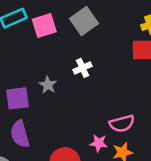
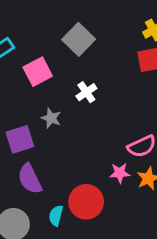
pink square: (44, 26) -> (38, 72), moved

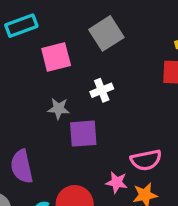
gray star: (51, 118) -> (59, 109), turned -30
purple square: (20, 139) -> (83, 134), moved

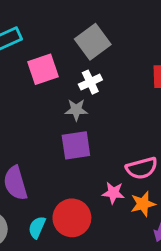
white cross: (102, 90) -> (90, 82), moved
gray star: (59, 109) -> (76, 110), moved

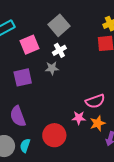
purple square: (76, 145) -> (23, 77), moved
cyan semicircle: (37, 227) -> (25, 146), moved

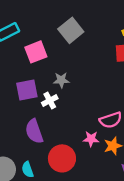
white cross: (59, 50) -> (50, 101), moved
purple semicircle: (18, 116) -> (34, 131), moved
cyan semicircle: (25, 146) -> (28, 170), turned -40

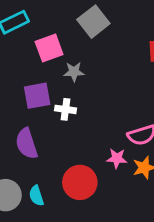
gray star: (61, 80) -> (74, 72), moved
white cross: (50, 101) -> (66, 109), turned 35
purple semicircle: (34, 131) -> (27, 144), moved

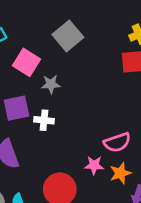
pink square: (49, 48) -> (26, 62), turned -36

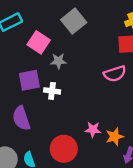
pink semicircle: (117, 142) -> (115, 74), moved

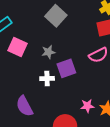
pink square: (39, 42) -> (17, 47), moved
purple square: (29, 80) -> (66, 68), moved

